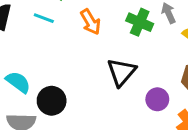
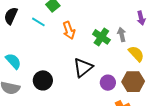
purple circle: (157, 99) -> (108, 83), moved
black circle: (52, 101) -> (43, 80), moved

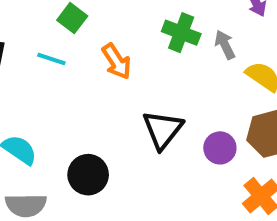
green cross: (101, 37) -> (181, 33), moved

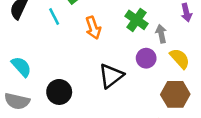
cyan line: (51, 59) -> (54, 17), turned 30
purple circle: (220, 148) -> (146, 58), moved

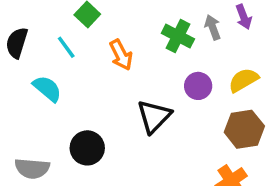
gray arrow: (161, 34) -> (213, 27), moved
yellow semicircle: (180, 59) -> (243, 80), turned -70
cyan semicircle: (21, 67) -> (47, 89), moved

